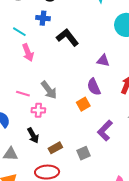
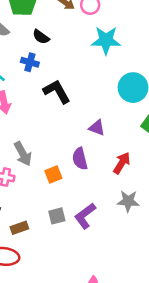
orange square: (83, 104) -> (53, 174), moved
gray square: (84, 153) -> (57, 216), moved

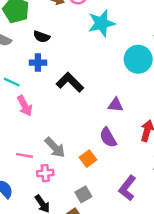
gray square: (57, 216) -> (83, 194), moved

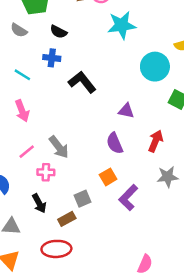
pink arrow: (25, 106) -> (22, 111), moved
pink line: (25, 155) -> (27, 152), turned -56
orange square: (88, 159) -> (108, 177), moved

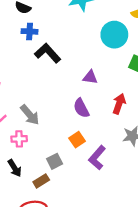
blue cross: (52, 58) -> (30, 31), moved

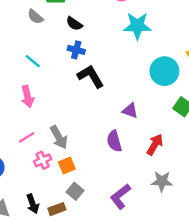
pink cross: (19, 139) -> (43, 160), turned -35
orange square: (77, 140) -> (67, 166), moved
gray square: (55, 161) -> (75, 191), turned -35
black arrow: (15, 168) -> (33, 204), moved

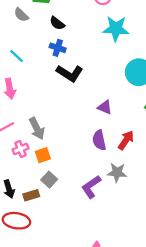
black L-shape: (91, 76) -> (70, 73), turned 150
purple semicircle: (114, 141) -> (99, 140), moved
gray star: (162, 181) -> (117, 172), moved

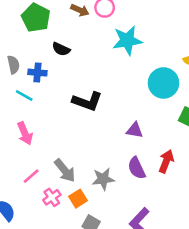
gray semicircle: (21, 15) -> (13, 65), moved, turned -133
blue cross: (58, 48) -> (37, 73), moved
gray star: (117, 172) -> (103, 179), moved

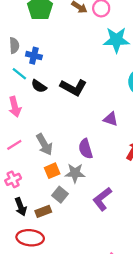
black semicircle: (61, 49) -> (39, 86), moved
purple semicircle: (137, 168) -> (86, 149), moved
gray star: (103, 179) -> (75, 173), moved
pink cross: (52, 197) -> (13, 179), moved

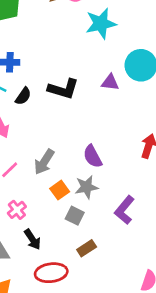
black semicircle: (39, 86) -> (23, 96), turned -77
purple triangle: (111, 119) -> (110, 82), moved
gray arrow: (44, 144) -> (44, 162), turned 75
brown rectangle: (43, 211) -> (87, 248), moved

